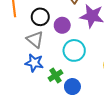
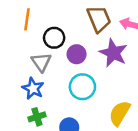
green cross: (55, 76) -> (37, 117), moved

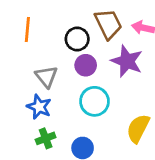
black circle: (54, 38) -> (77, 39), moved

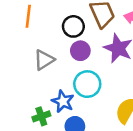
gray triangle: (46, 77) -> (44, 60), turned 35
blue star: (39, 107) -> (63, 101), moved

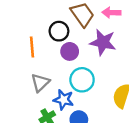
orange line: (28, 16) -> (32, 47), moved
gray triangle: (44, 60) -> (40, 83), moved

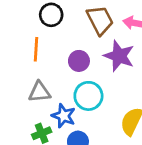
black circle: (59, 31) -> (51, 15), moved
gray triangle: (40, 83) -> (39, 92), turned 30

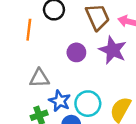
orange line: (36, 49) -> (29, 30), moved
cyan circle: (88, 96) -> (88, 104), moved

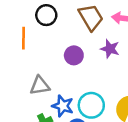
purple star: (113, 50) -> (110, 49), size x0.7

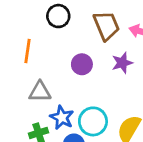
orange line: (23, 38) -> (27, 51), moved
purple star: (110, 49) -> (122, 63), turned 30

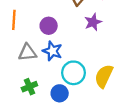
purple circle: (82, 64) -> (49, 26), moved
blue star: (62, 118) -> (52, 51), moved

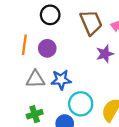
purple circle: (49, 26) -> (47, 48), moved
blue star: (52, 51) -> (61, 80), turned -30

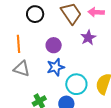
purple circle: (47, 48) -> (54, 45), moved
gray triangle: (35, 79) -> (22, 69), moved, turned 30

